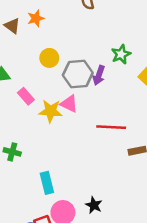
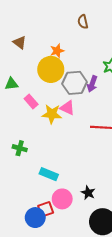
orange star: (36, 18) -> (57, 51), moved
yellow circle: (49, 58) -> (51, 69), size x1.6
cyan rectangle: (47, 183) -> (49, 174), turned -54

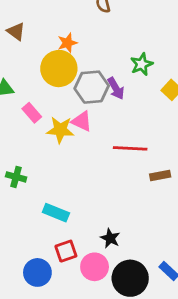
purple arrow: (92, 84) -> (116, 88), turned -49
pink circle: (62, 199) -> (95, 267), moved
red square: (46, 209) -> (66, 251), moved

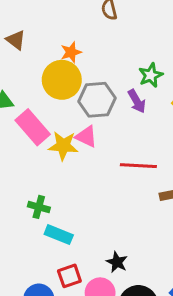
purple arrow: (116, 88) -> (137, 101), moved
pink rectangle: (32, 113) -> (33, 127), size x1.6
green cross: (16, 177) -> (39, 207), moved

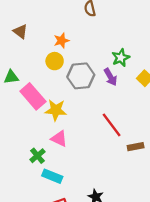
yellow circle: (62, 80) -> (55, 61), size x0.6
pink triangle: (86, 137) -> (59, 139), moved
red line: (138, 166) -> (112, 125), turned 50
green cross: (39, 207) -> (37, 156), turned 35

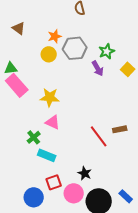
gray hexagon: (81, 76) -> (75, 48), moved
pink rectangle: (33, 96) -> (17, 85), moved
red line: (112, 125) -> (99, 136), moved

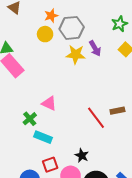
green star: (107, 51) -> (120, 24), moved
yellow star: (50, 97) -> (76, 54), moved

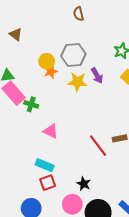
orange star: (51, 16) -> (51, 71), moved
green cross: (30, 119) -> (31, 104), moved, turned -32
red square: (50, 165) -> (48, 183), moved

